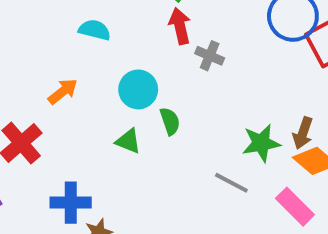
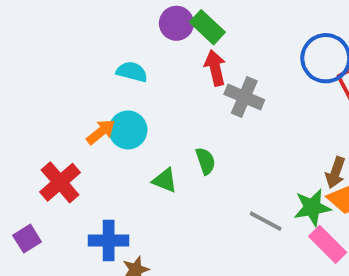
gray cross: (210, 56) -> (244, 97), size x1.4
cyan circle: (138, 89) -> (128, 130), moved
green star: (261, 143) -> (312, 208), moved

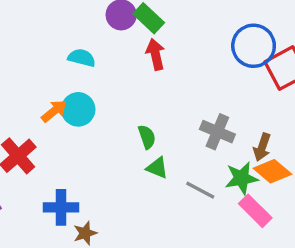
gray cross: (244, 97) -> (217, 132), moved
green triangle: (165, 180) -> (157, 168), moved

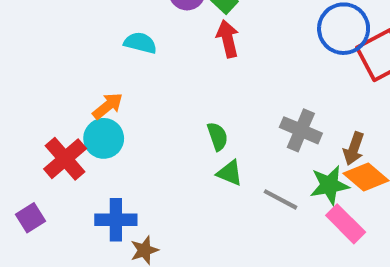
cyan circle: (78, 109) -> (104, 138), moved

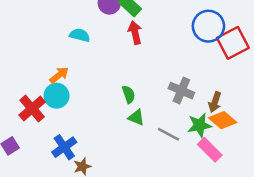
blue cross: (116, 220) -> (64, 147), turned -35

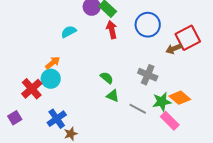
blue circle: (208, 26) -> (148, 25), moved
cyan semicircle: (80, 35) -> (69, 32), turned -42
green semicircle: (129, 94) -> (107, 78), turned -32
brown arrow: (215, 102) -> (174, 49), moved, turned 49

